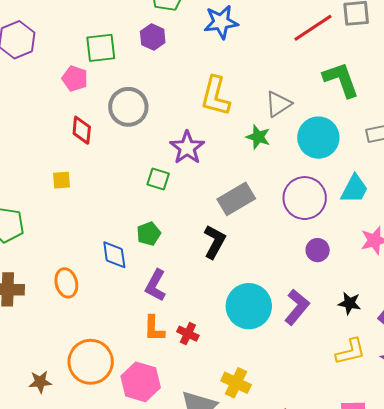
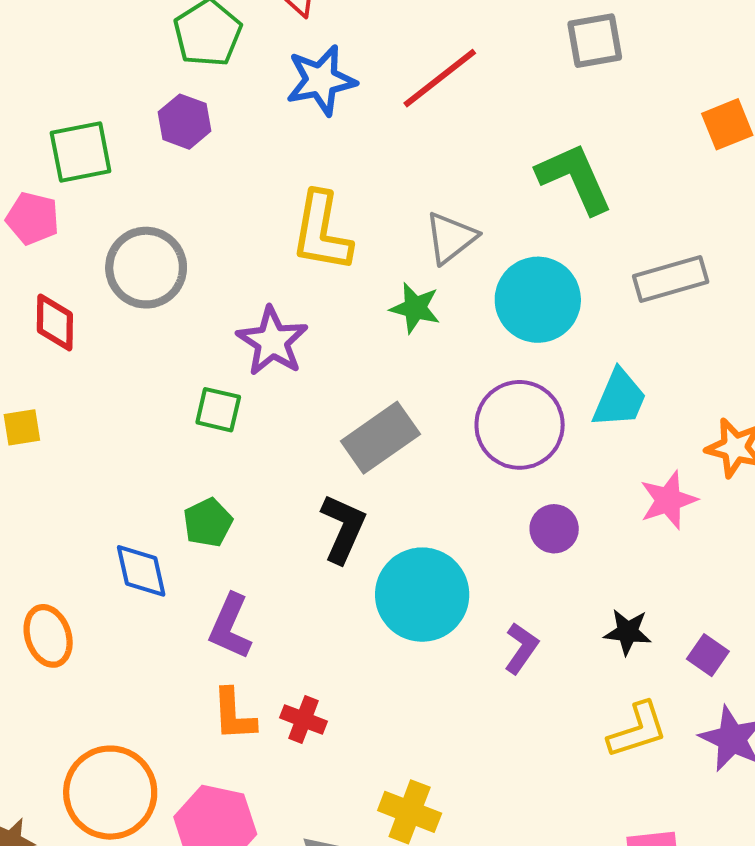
red line: (313, 28) -> (440, 78), moved
cyan circle: (249, 306) -> (422, 595), moved
purple L-shape: (297, 307) -> (521, 648), size x0.7

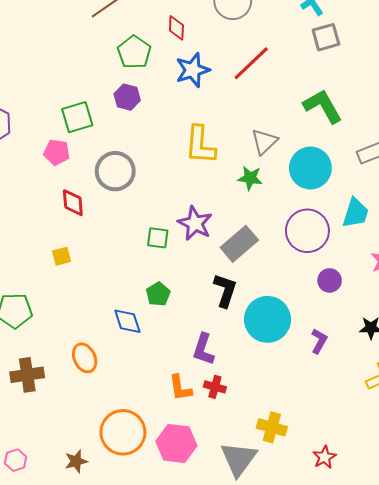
purple star: (272, 341) -> (195, 223), moved
purple L-shape: (230, 627) -> (203, 349), moved

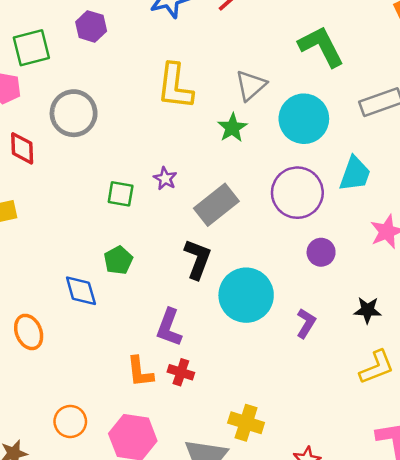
green star: (250, 178) -> (232, 128), turned 30
purple star: (195, 223) -> (165, 179), size x0.6
orange circle: (123, 432) -> (70, 422), size x0.6

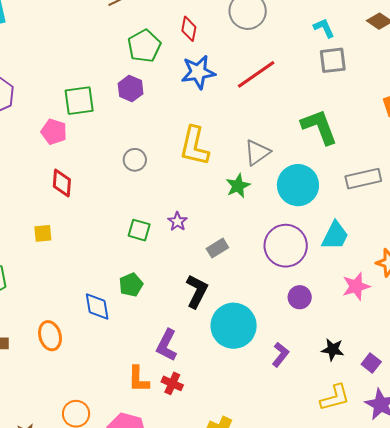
gray circle: (74, 113) -> (135, 160), moved, size x0.6
gray rectangle: (216, 205) -> (217, 248), size x0.6

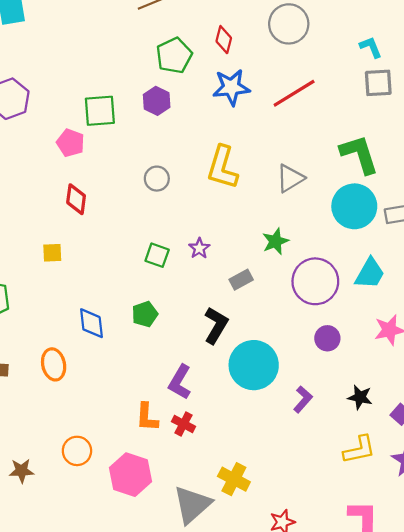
cyan circle: (298, 185) -> (354, 206), moved
green star: (238, 186) -> (275, 241), moved
blue diamond: (97, 306) -> (91, 323), moved

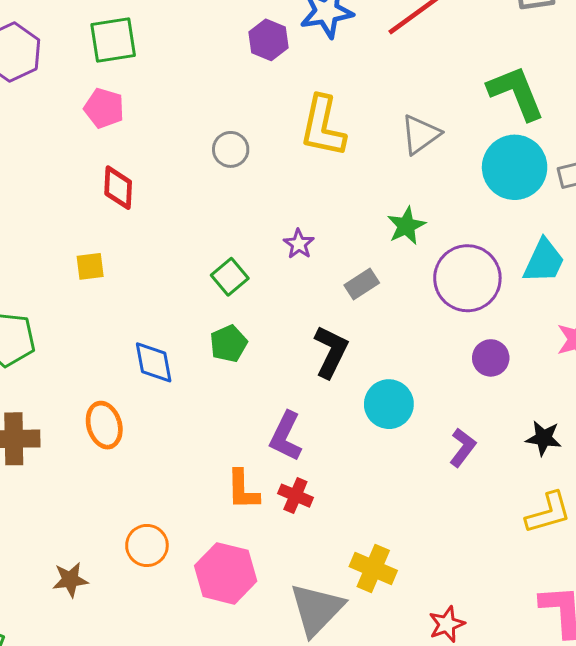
purple hexagon: (157, 101) -> (268, 40), moved
green square: (100, 111) -> (113, 40), moved
green square: (157, 255) -> (230, 277), moved, turned 35
cyan circle: (254, 365) -> (389, 404), size x0.7

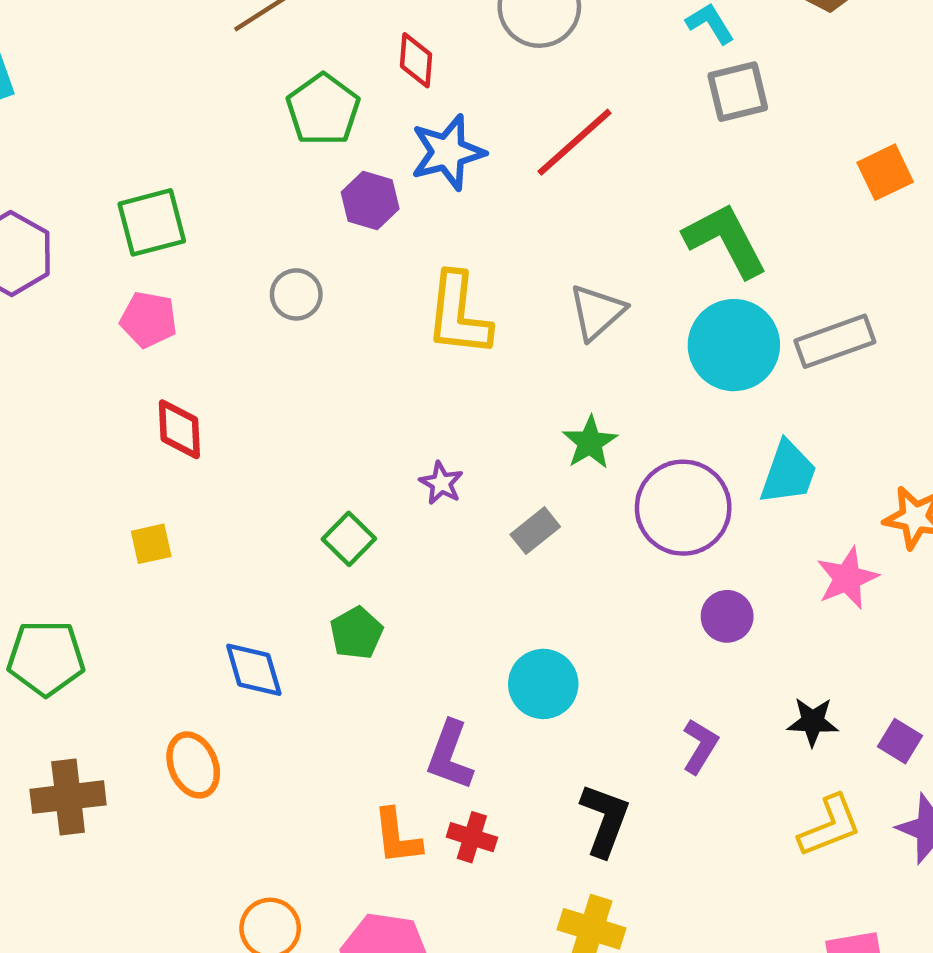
gray circle: (231, 149) -> (296, 294), moved
black L-shape: (331, 352) -> (605, 820), moved
cyan circle: (389, 404) -> (543, 684), moved

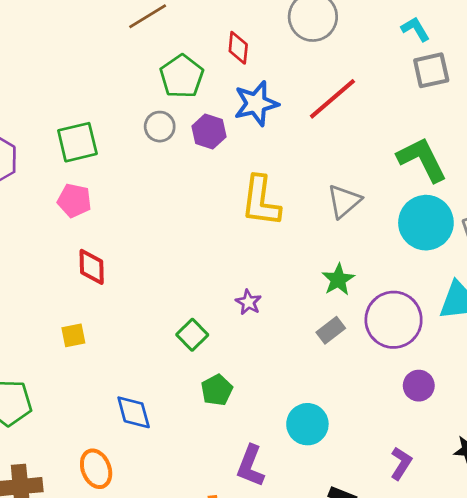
gray circle: (296, 294) -> (160, 127), moved
gray rectangle: (535, 531) -> (331, 330), moved
green pentagon: (356, 633) -> (217, 390), moved

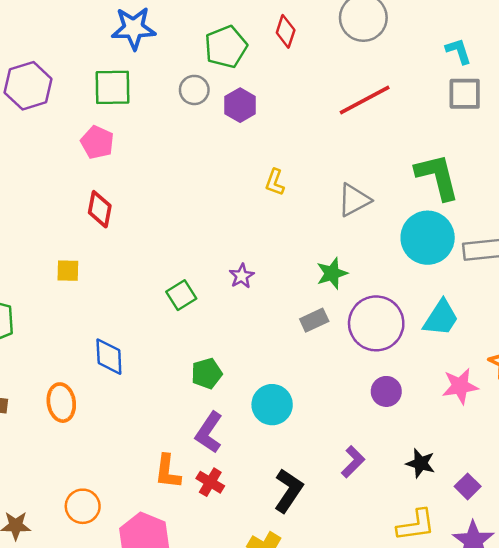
blue star: (256, 104) -> (134, 28), moved
yellow L-shape: (261, 201) -> (275, 182), size x0.5
green pentagon: (217, 390) -> (207, 373), moved

